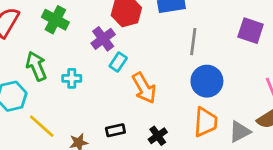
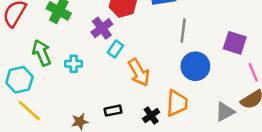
purple square: (251, 31) -> (235, 43), moved
orange trapezoid: (206, 122) -> (177, 103), moved
yellow line: (42, 126) -> (29, 111), moved

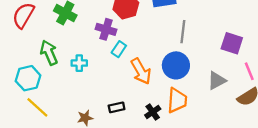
purple cross: (102, 28) -> (106, 29), turned -36
blue circle: (195, 66) -> (176, 65), moved
gray triangle: (225, 112) -> (217, 81), moved

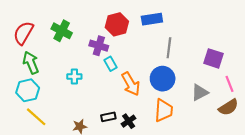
cyan rectangle: (119, 49) -> (110, 64), turned -64
green arrow: (49, 53) -> (31, 63), moved
black cross: (153, 112) -> (129, 121), moved

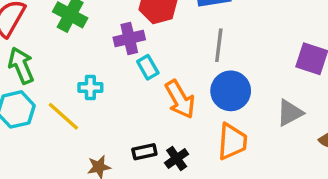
purple cross: (99, 46) -> (129, 38), turned -30
gray line: (169, 48) -> (219, 45), moved
yellow line: (36, 117) -> (63, 116), moved

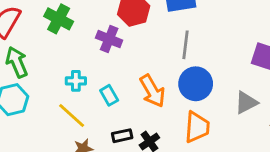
purple cross: (129, 38) -> (109, 39), turned 35
cyan rectangle: (148, 67) -> (109, 95), moved
yellow line: (63, 116) -> (72, 115), moved

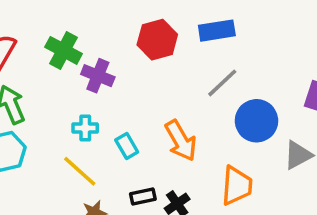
purple cross: (109, 39) -> (98, 76), moved
gray line: (186, 45) -> (222, 83), turned 40
blue circle: (196, 84) -> (256, 121), moved

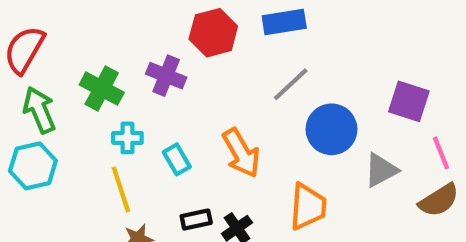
green cross: (64, 50) -> (102, 89), moved
purple cross: (98, 76) -> (166, 76), moved
yellow line: (80, 171) -> (121, 189), turned 30

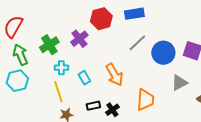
purple cross: (166, 76) -> (79, 39), turned 30
green cross: (102, 89) -> (49, 45), turned 30
blue circle: (331, 129) -> (163, 53), moved

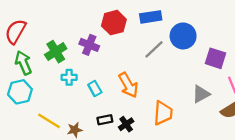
purple cross: (79, 39) -> (89, 45), turned -30
blue circle: (163, 53) -> (183, 36), moved
yellow line: (58, 92) -> (49, 121), moved, turned -40

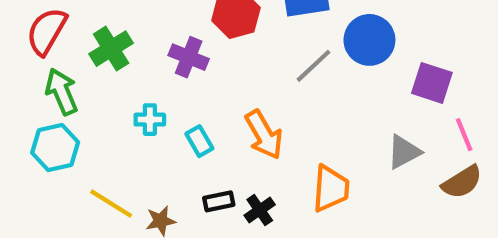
green cross: (56, 52) -> (111, 49), moved

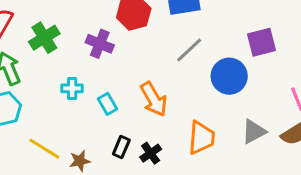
blue circle: (369, 40) -> (229, 76), moved
purple square: (432, 83) -> (262, 42), moved, turned -32
gray triangle: (404, 152) -> (254, 132), moved
black rectangle: (219, 201) -> (121, 147), turned -55

